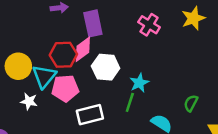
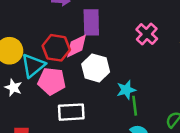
green line: (130, 102) -> (135, 106), moved, turned -36

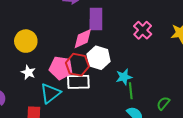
red hexagon: (56, 48) -> (77, 65), moved
cyan triangle: (33, 66) -> (50, 93), moved
white rectangle: (71, 112) -> (78, 82), moved

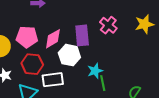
purple rectangle: (96, 19) -> (82, 35), moved
red hexagon: (77, 65) -> (32, 64), moved
pink pentagon: (61, 68) -> (27, 37), moved

